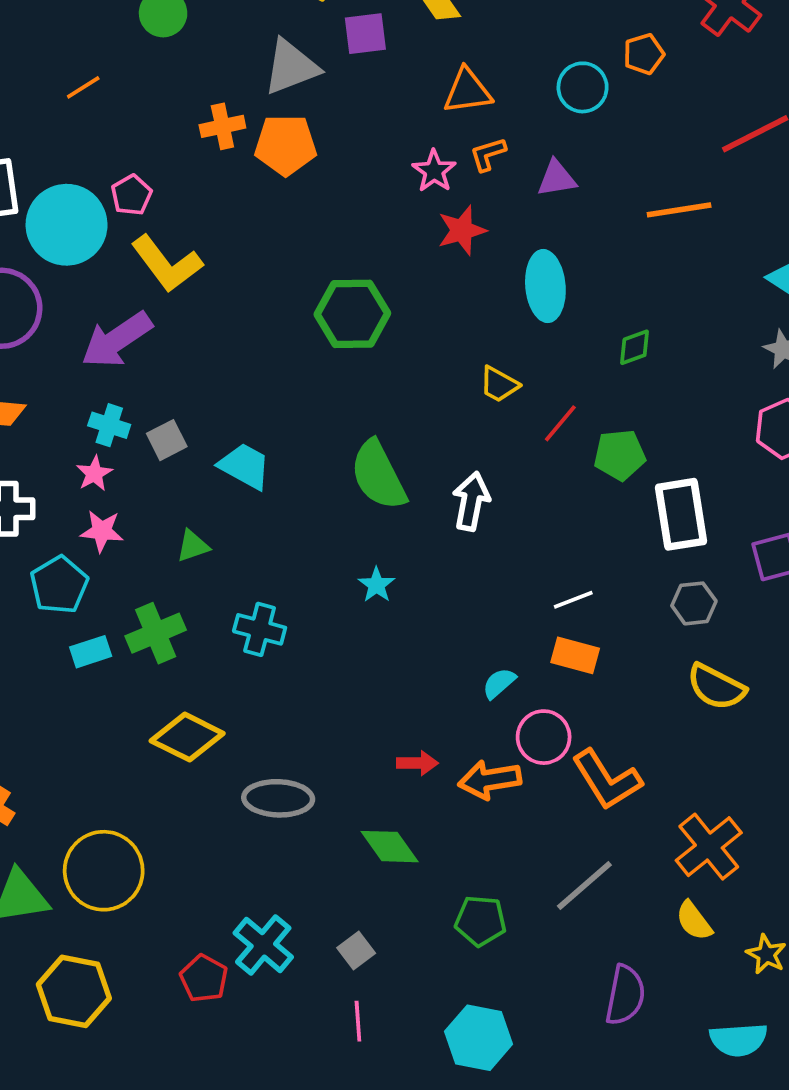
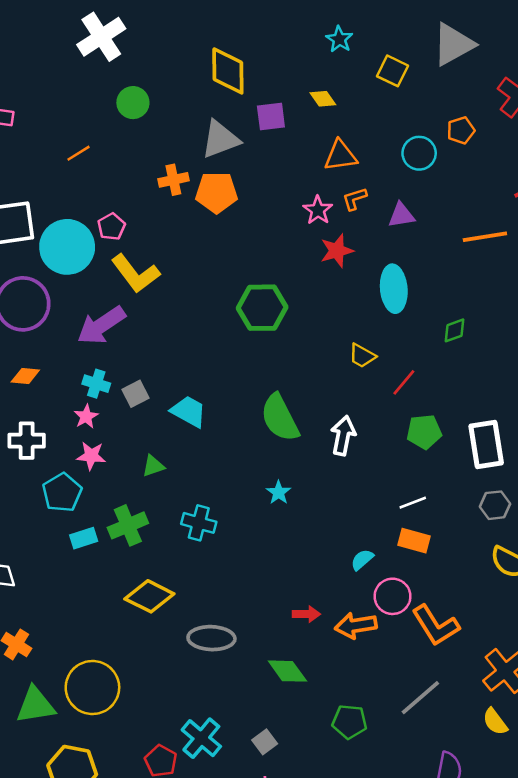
green pentagon: (620, 455) -> (424, 432), moved

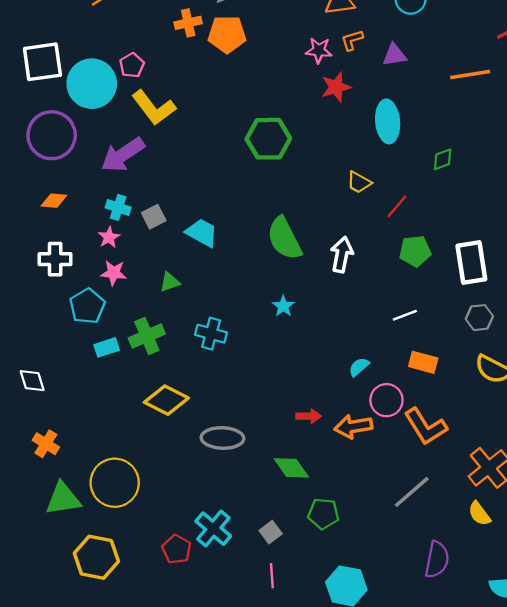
pink star: (318, 210) -> (319, 50), turned -30
orange rectangle: (414, 541) -> (423, 362), moved
green pentagon: (349, 722) -> (323, 514), moved

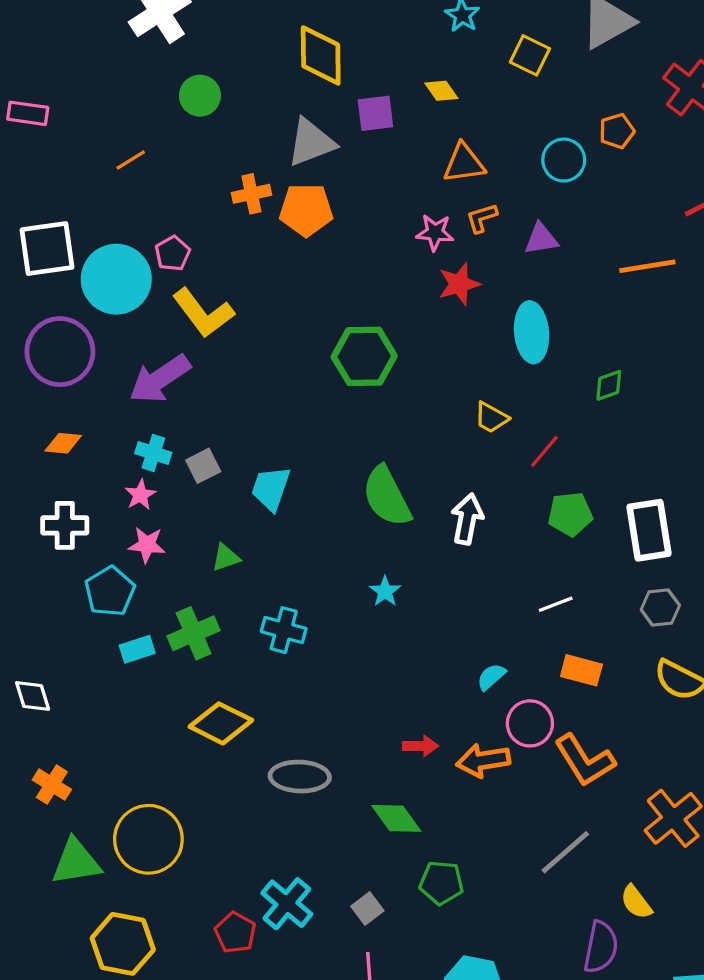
cyan trapezoid: (202, 233) -> (271, 488), turned -100
yellow semicircle: (479, 514) -> (636, 902), moved

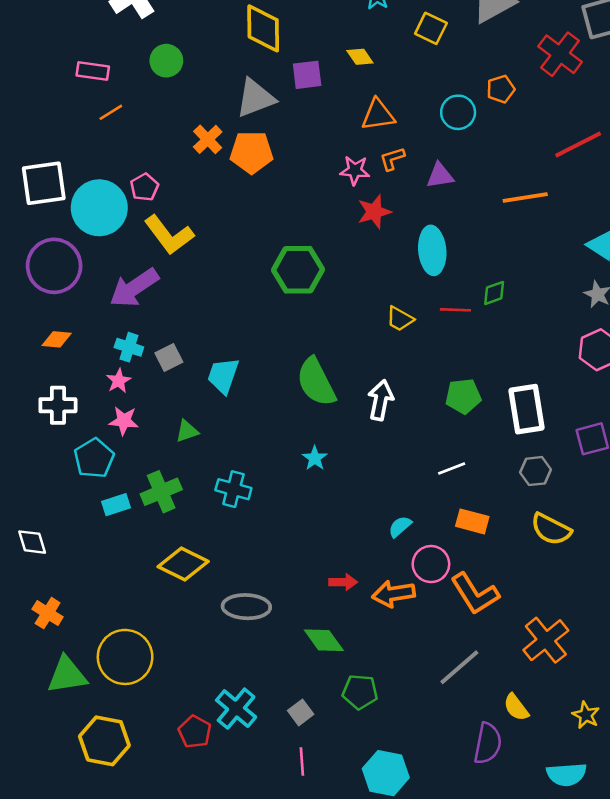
pink rectangle: (28, 113) -> (93, 71), moved
orange cross: (251, 194) -> (208, 139), turned -32
red line: (544, 451) -> (455, 310), moved, turned 52

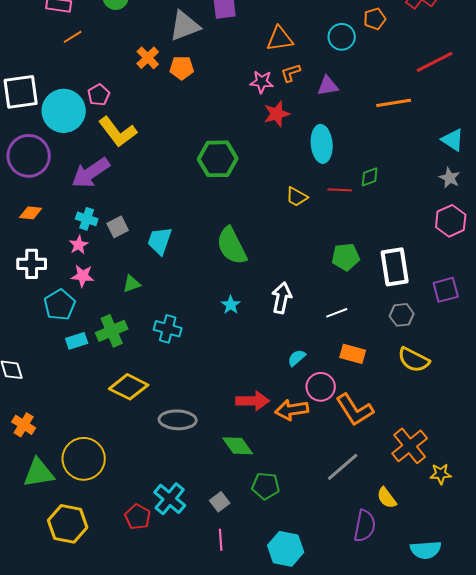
orange pentagon: (252, 152) -> (182, 68), size x0.7
white arrow: (381, 400) -> (282, 298), moved
red arrow: (343, 582) -> (253, 401), size x1.5
yellow star: (586, 715) -> (441, 474), moved, turned -30

